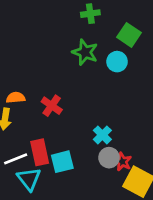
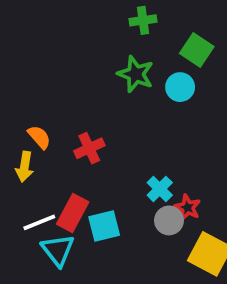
orange semicircle: (16, 98) -> (39, 137), turned 54
red cross: (52, 106) -> (89, 148), turned 30
red rectangle: (40, 152) -> (73, 213), turned 40
red star: (122, 162) -> (187, 207), moved

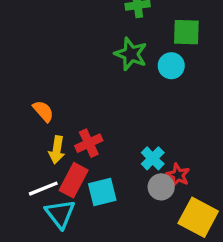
green square: (197, 50) -> (186, 32), turned -32
red cross: (89, 148) -> (89, 143), moved
yellow arrow: (24, 167) -> (57, 150), moved

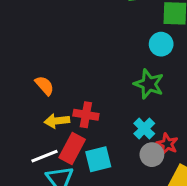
green star: (131, 54) -> (149, 84), moved
red cross: (89, 143) -> (86, 115), turned 35
yellow arrow: (57, 150) -> (57, 121), turned 75

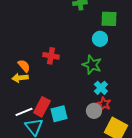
red cross: (86, 115) -> (51, 56), moved
yellow arrow: (57, 121) -> (20, 78), moved
cyan cross: (144, 129) -> (101, 88), moved

